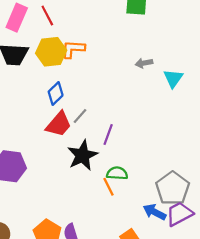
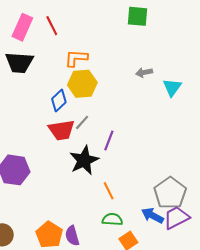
yellow hexagon: (51, 52) -> (82, 84), moved
red trapezoid: (59, 124) -> (62, 130), turned 40
green semicircle: (117, 173) -> (112, 219), moved

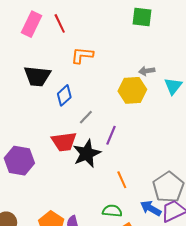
black trapezoid: (19, 63) -> (37, 76), moved
yellow hexagon: (82, 84) -> (132, 90), moved
red trapezoid: (62, 130) -> (64, 142), moved
orange line: (109, 191) -> (122, 180), moved

